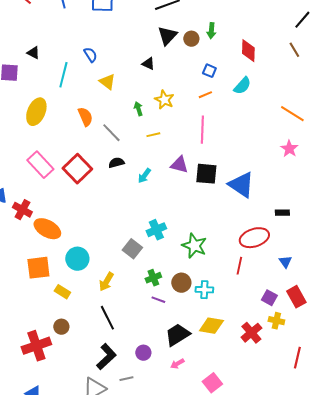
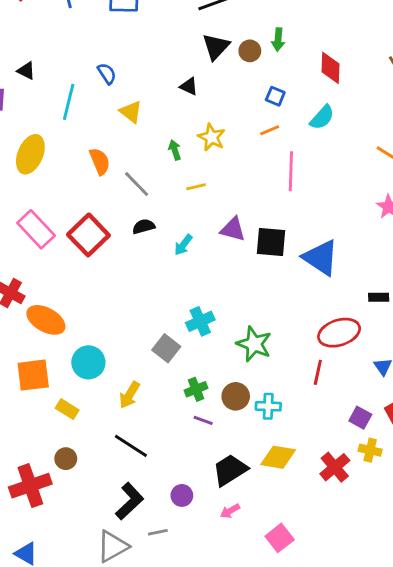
pink line: (202, 130) -> (291, 171), moved
black line: (107, 318) -> (131, 446), turned -30

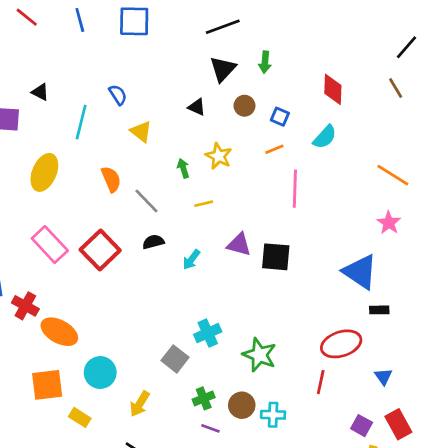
green arrow: (278, 40) -> (265, 62), moved
brown circle: (250, 51) -> (244, 106), moved
blue triangle: (321, 258) -> (360, 272), moved

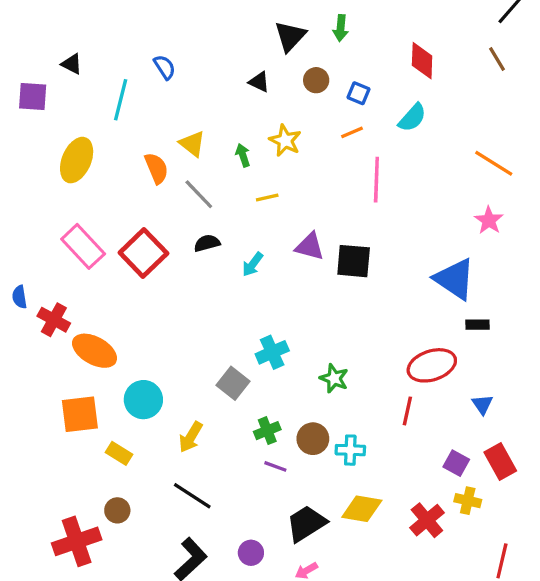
yellow triangle: (141, 132) -> (192, 144), moved
green star: (259, 355) -> (334, 378), size x0.7

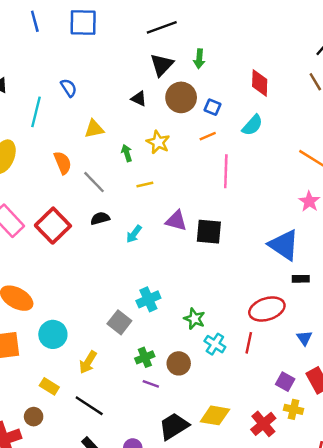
brown circle: (316, 80) -> (181, 97), size x1.6
yellow triangle: (192, 144) -> (94, 129), moved, turned -50
cyan cross: (350, 450) -> (215, 344), moved, turned 30
yellow rectangle: (119, 453) -> (49, 386), moved

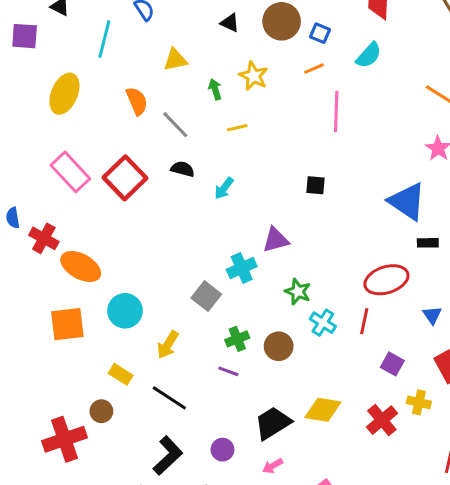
black semicircle: (100, 218) -> (183, 169), turned 30
purple triangle: (176, 221) -> (276, 240), moved, turned -30
black square: (209, 232) -> (316, 185), size x0.6
purple square: (285, 382) -> (392, 364), moved
purple line: (151, 384) -> (228, 371), moved

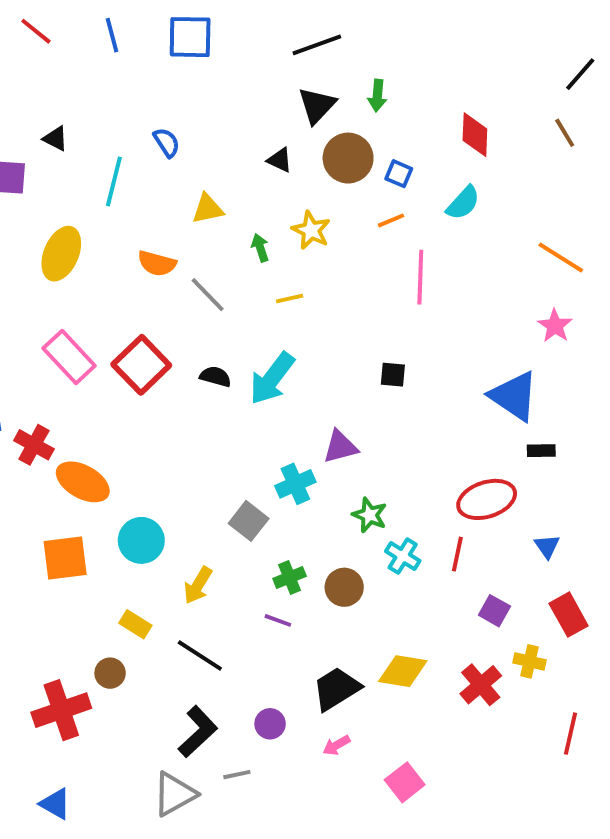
orange semicircle: (137, 101) -> (157, 263), turned 128
black semicircle: (183, 169) -> (215, 377), moved
cyan arrow: (224, 188) -> (272, 378), size x1.8

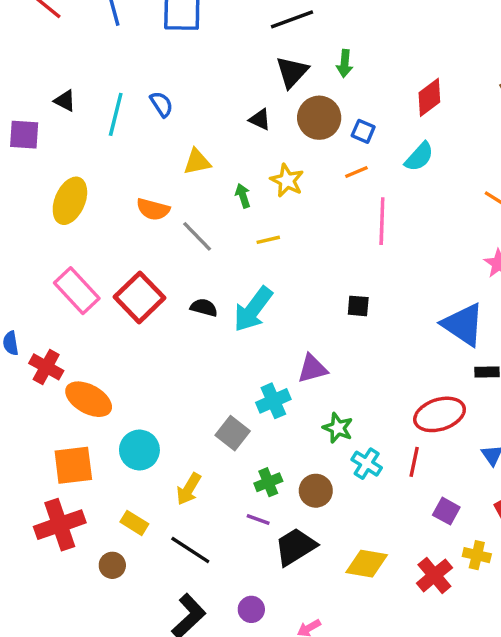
red diamond: (475, 135) -> (429, 97), turned 51
cyan line: (114, 181) -> (116, 114), moved
black trapezoid: (336, 689) -> (295, 547), moved
red cross: (61, 710) -> (60, 525), moved

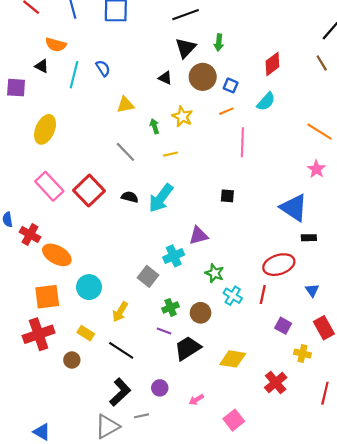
orange semicircle: (153, 209) -> (56, 45), moved
red cross: (434, 575) -> (276, 383), moved

